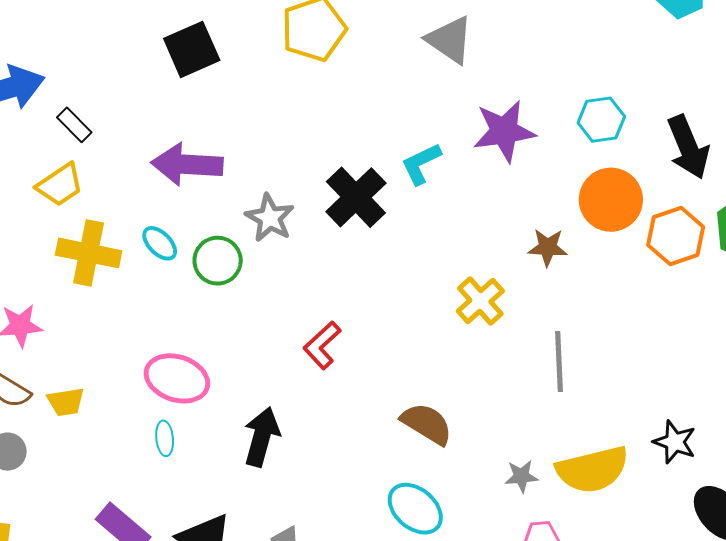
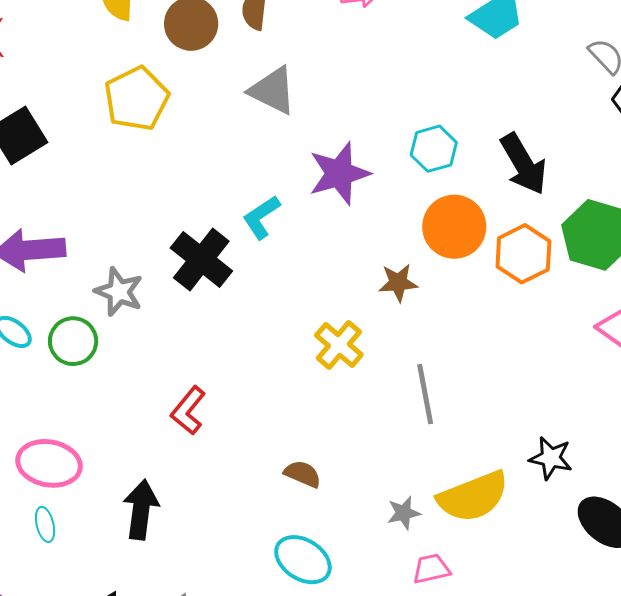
brown semicircle: (427, 424) -> (303, 474), size x0.7

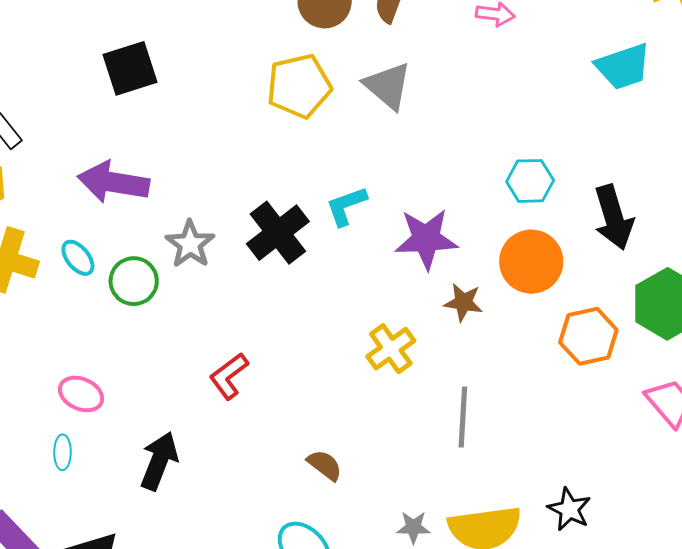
yellow pentagon: (137, 99) -> (299, 86), moved
purple star: (339, 173) -> (426, 239), moved
orange hexagon: (523, 254) -> (588, 336), moved
pink ellipse: (49, 463) -> (81, 394), size x0.7

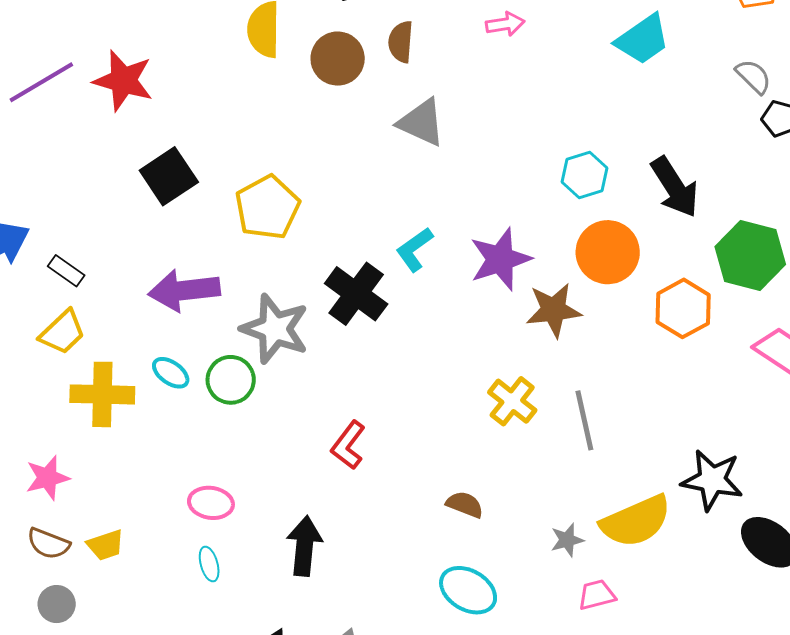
yellow pentagon: (299, 86) -> (267, 207), moved
gray star: (190, 244) -> (275, 329), size x1.4
brown star: (463, 302) -> (554, 310), size x1.4
yellow cross: (391, 349) -> (512, 401), moved
black star: (569, 509) -> (712, 480), size x1.4

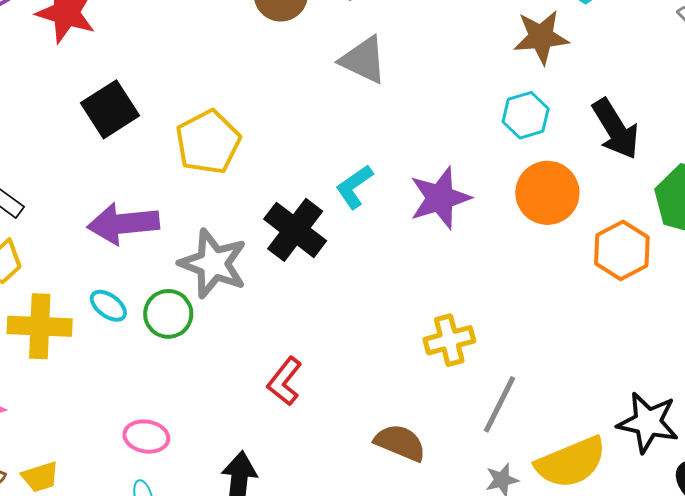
brown star: (554, 310) -> (541, 37), moved
yellow cross: (512, 401) -> (449, 340), turned 36
gray line: (584, 420) -> (499, 404), moved, turned 38
brown semicircle: (465, 505) -> (400, 443), size x1.4

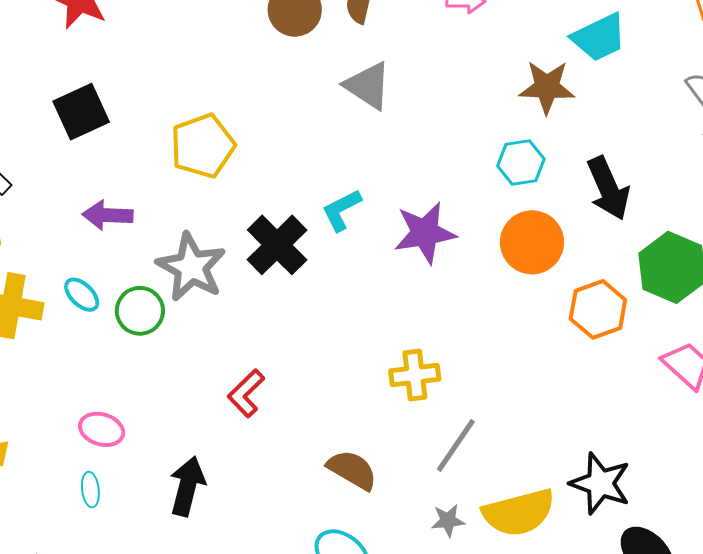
black square: (110, 109) -> (81, 112), moved
purple arrow: (123, 224) -> (108, 215), size x0.7

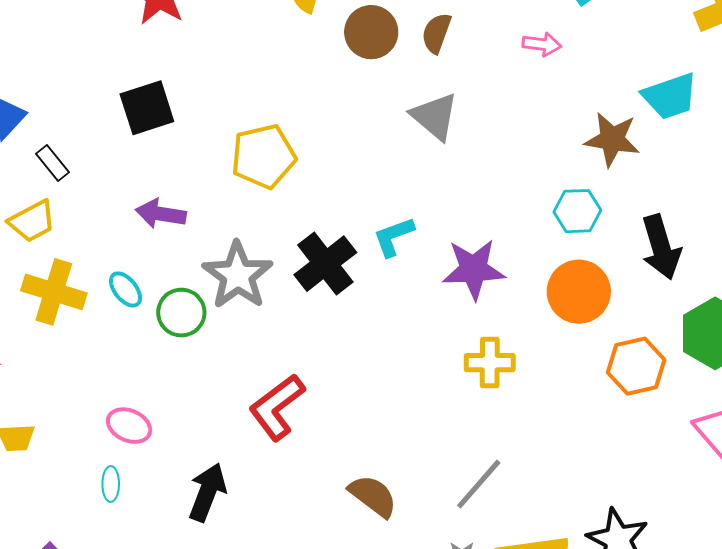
yellow cross: (415, 375) -> (490, 363), moved
red L-shape: (246, 393) -> (277, 407), size x1.4

